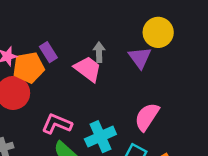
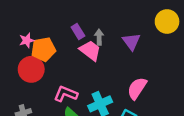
yellow circle: (158, 32) -> (167, 22), moved
purple rectangle: (48, 52) -> (78, 32), moved

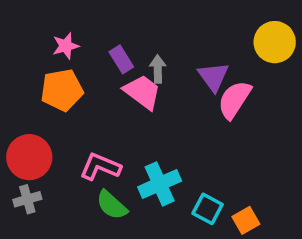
pink star: (27, 40) -> (66, 46), moved
red circle: (31, 69) -> (29, 157), moved
pink semicircle: (137, 88) -> (234, 100), moved

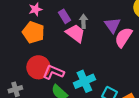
orange pentagon: (62, 90) -> (33, 32), turned 30
red circle: (29, 157) -> (38, 67), moved

